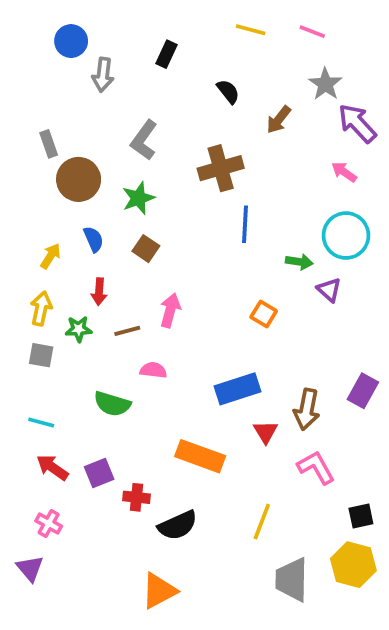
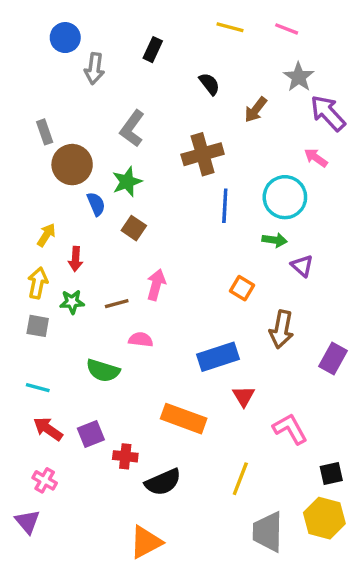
cyan circle: (346, 236) -> (285, 197), moved
blue semicircle: (94, 239) -> (96, 204), moved
red arrow: (99, 292) -> (75, 259), moved
brown arrow: (307, 409) -> (281, 329), moved

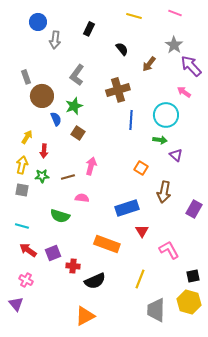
pink line: (287, 29) -> (175, 13), moved

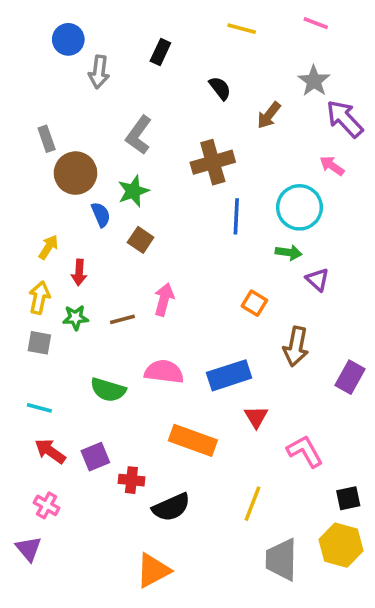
pink semicircle: (82, 198) -> (164, 372), moved, size x1.5

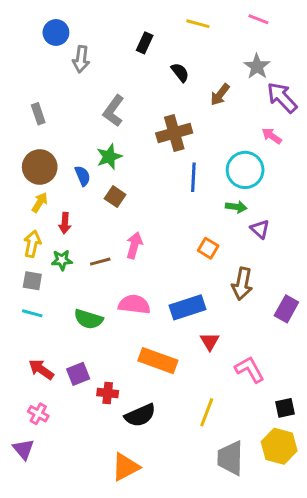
black rectangle: (160, 52) -> (145, 43), moved
brown circle: (75, 173) -> (40, 167), moved
cyan line: (39, 408) -> (32, 313), moved

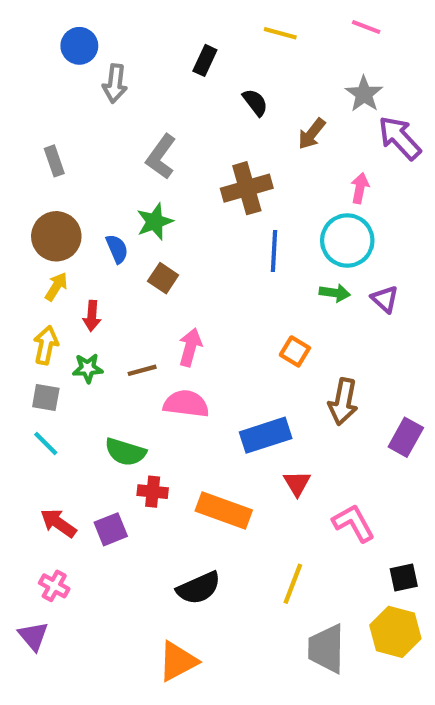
pink arrow: (272, 136) -> (360, 188), moved, turned 66
purple triangle: (260, 229) -> (385, 299), moved
pink semicircle: (134, 304) -> (186, 404), moved
cyan line: (32, 313) -> (46, 444), turned 30
red cross: (108, 393) -> (153, 492), moved

